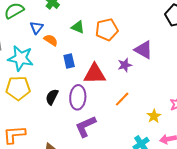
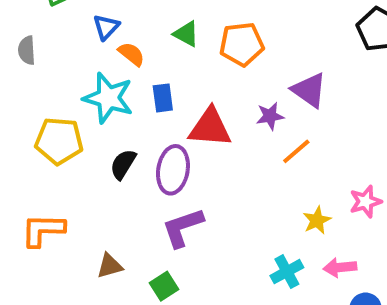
cyan star: (21, 58) -> (108, 98), moved
orange line: (122, 99) -> (296, 151), moved

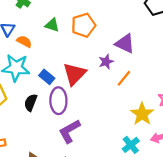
blue rectangle: (163, 98) -> (47, 77), moved, turned -32
red triangle: (210, 128) -> (74, 74), turned -40
yellow star: (317, 220) -> (142, 114), size x1.5

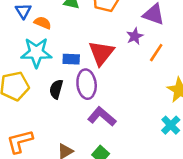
blue rectangle: (47, 77) -> (71, 59), turned -32
purple L-shape: (69, 131) -> (102, 117), turned 75

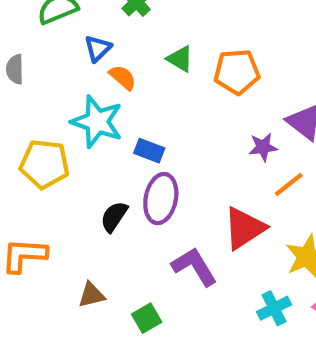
red triangle: (101, 53) -> (244, 228), moved
black semicircle: (56, 89) -> (114, 217), moved
purple L-shape: (102, 117) -> (194, 267), moved

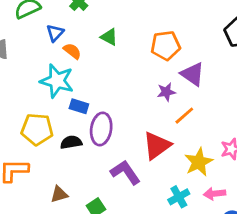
orange pentagon: (237, 72) -> (166, 46), moved
blue rectangle: (149, 151) -> (79, 106), moved
yellow pentagon: (44, 164) -> (37, 129), moved
black semicircle: (114, 217) -> (71, 142), turned 50

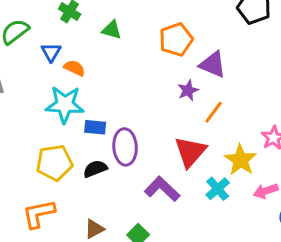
green triangle: (109, 37) -> (112, 30), moved
cyan cross: (179, 197) -> (218, 189), moved

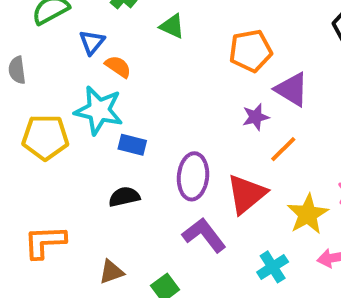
purple ellipse: (125, 147) -> (193, 176), moved
yellow pentagon: (54, 163) -> (45, 137), moved
cyan cross: (218, 189) -> (273, 267), moved

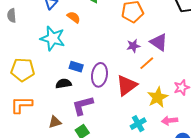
orange semicircle: (118, 67) -> (74, 17), moved
purple triangle: (292, 89) -> (159, 42), moved
yellow pentagon: (45, 137) -> (23, 70), moved
blue rectangle: (132, 145) -> (76, 67), moved
purple L-shape: (204, 235) -> (83, 105), moved, turned -70

